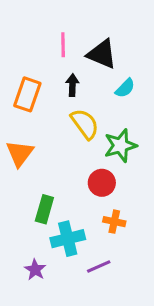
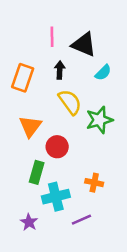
orange triangle: (20, 153) -> (30, 126), moved
red circle: (102, 183) -> (57, 147), moved

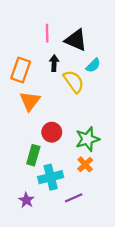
yellow semicircle: (70, 102) -> (74, 82), moved
green star: (99, 120) -> (87, 139), moved
orange triangle: (30, 126) -> (30, 101), moved
orange cross: (94, 183) -> (85, 164), turned 35

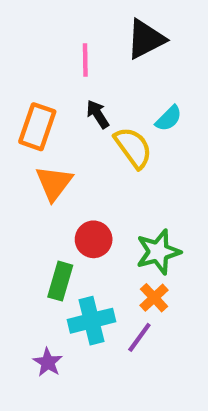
black triangle: (76, 40) -> (146, 39), moved, turned -50
black arrow: (54, 63) -> (98, 114), turned -35
purple line: (74, 198) -> (139, 337), moved, turned -30

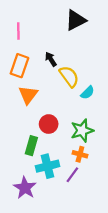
pink line: (85, 60) -> (18, 31), moved
cyan semicircle: (169, 118) -> (87, 93), moved
orange cross: (154, 298) -> (80, 154), turned -32
purple star: (48, 362) -> (25, 188), size x1.5

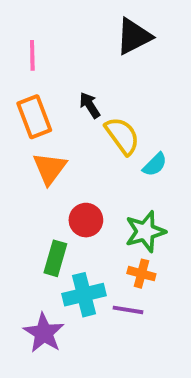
orange rectangle: (19, 66) -> (34, 117), turned -40
purple line: (72, 175) -> (128, 310), turned 63

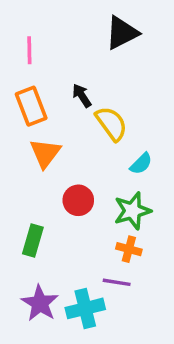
cyan semicircle: (155, 165) -> (141, 164), moved
green rectangle: (55, 258) -> (33, 240), moved
cyan cross: (84, 295) -> (85, 308), moved

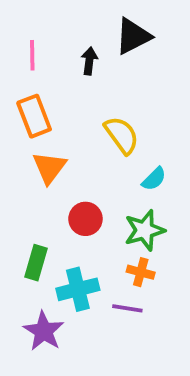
black arrow: (82, 96) -> (89, 61), moved, turned 40
cyan cross: (85, 308) -> (78, 289), moved

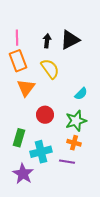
black triangle: (133, 36) -> (70, 40), moved
pink line: (32, 55) -> (17, 38), moved
black arrow: (89, 61) -> (47, 41), moved
yellow semicircle: (122, 135) -> (50, 69), moved

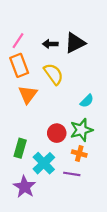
pink line: (17, 38) -> (18, 41), turned 35
black arrow: (47, 41) -> (50, 44), turned -96
red circle: (45, 115) -> (57, 133), moved
cyan cross: (41, 152) -> (44, 163), turned -30

